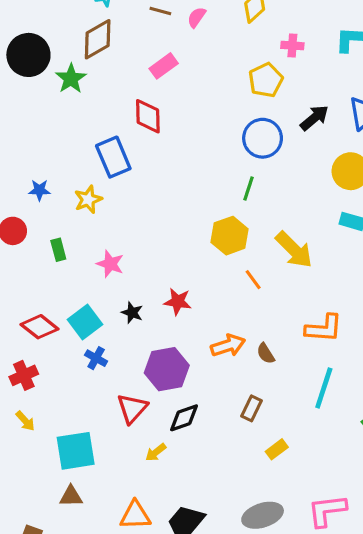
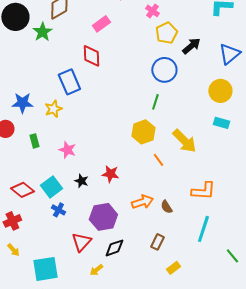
pink cross: (292, 46) -> (152, 11), moved, turned 32
black arrow: (314, 118) -> (191, 46), moved
blue star: (39, 190) -> (22, 103), size x1.5

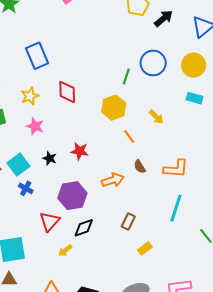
red diamond: (91, 56) -> (67, 92), moved
blue circle: (164, 70) -> (153, 63), moved
yellow star: (53, 109) -> (30, 96), moved
yellow arrow: (184, 141) -> (156, 117), size x0.6
brown semicircle: (166, 207) -> (140, 167), moved

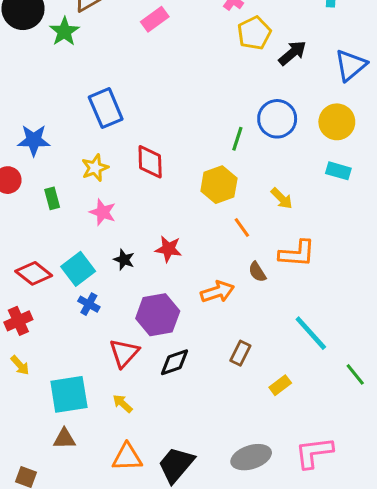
orange L-shape: (176, 169) -> (297, 254), moved
cyan line: (176, 208) -> (311, 333), turned -60
yellow rectangle: (145, 248) -> (280, 385), moved
yellow arrow: (65, 251) -> (123, 404), moved, turned 80

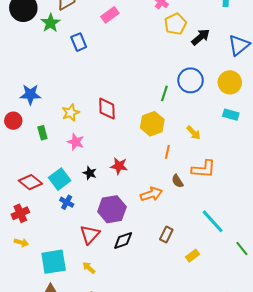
blue rectangle: (106, 108) -> (79, 42), moved, size x0.7
orange line: (242, 227) -> (167, 152), turned 48
yellow arrow: (20, 365) -> (21, 243), turned -32

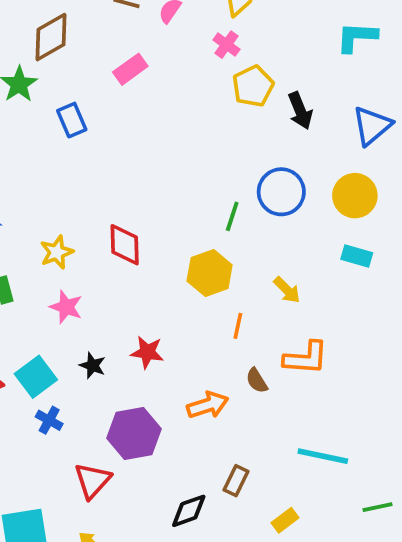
black arrow: (201, 37) -> (300, 111), turned 108
cyan line: (213, 221) -> (323, 456), turned -36
black diamond: (123, 240) -> (189, 511), moved
green line: (242, 249) -> (378, 507), turned -63

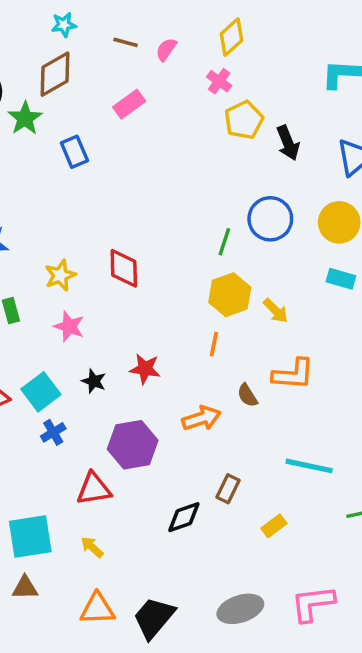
yellow hexagon: (210, 273) -> (230, 295), moved
orange line: (238, 326) -> (214, 344), moved
blue cross: (49, 420) -> (53, 432), turned 30
red triangle: (93, 481) -> (94, 489), turned 39

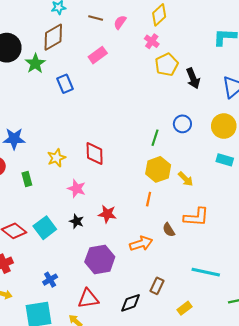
blue circle: (270, 219) -> (182, 124), size x0.7
pink star: (69, 326) -> (77, 188), moved
blue cross: (53, 432) -> (50, 280), moved
red triangle: (94, 489) -> (88, 299), moved

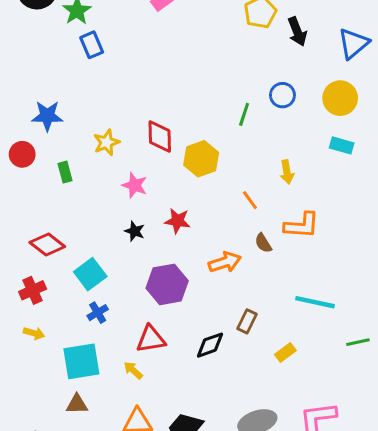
blue rectangle: (65, 84) -> (92, 45), moved
yellow hexagon: (158, 169) -> (201, 159), moved
yellow arrow: (186, 179) -> (287, 172), turned 35
orange line: (149, 199) -> (250, 200), moved, turned -48
cyan square: (45, 228) -> (90, 274), moved

